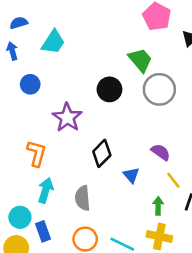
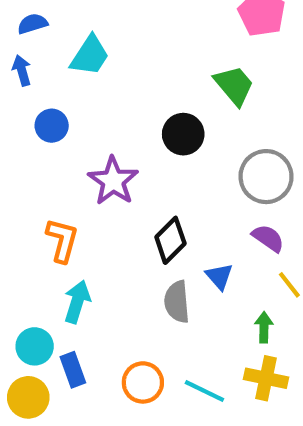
gray circle: (159, 89) -> (266, 177), moved
gray semicircle: (83, 198) -> (177, 302), moved

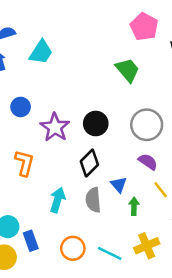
blue circle: (52, 126) -> (21, 107), moved
black circle: (183, 134) -> (96, 124), moved
cyan arrow: (77, 302) -> (58, 200), moved
green arrow: (264, 327) -> (134, 206), moved
yellow cross: (266, 378) -> (147, 246), turned -35

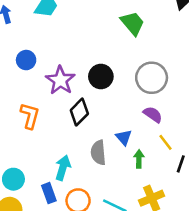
black diamond: (89, 163) -> (79, 112), moved
cyan arrow: (58, 200) -> (63, 168), moved
blue rectangle: (31, 241) -> (49, 193), moved

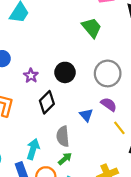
purple star: (60, 80) -> (31, 76), size x0.6
blue triangle: (124, 137) -> (86, 115), moved
green arrow: (139, 159) -> (65, 159), moved, turned 48

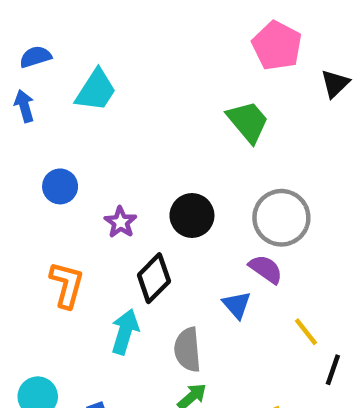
purple semicircle: (109, 104) -> (266, 269), moved
cyan arrow: (33, 149) -> (125, 332), moved

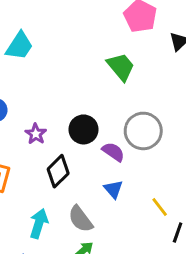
purple semicircle: (266, 269) -> (113, 152), moved
cyan arrow: (125, 332) -> (39, 223), moved
gray semicircle: (187, 350) -> (81, 219), turned -32

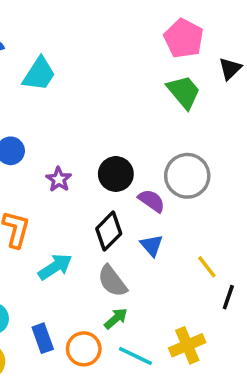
green trapezoid: (121, 67) -> (184, 92), moved
black diamond: (58, 171) -> (109, 231), moved
cyan arrow: (39, 223) -> (55, 267), moved, turned 40

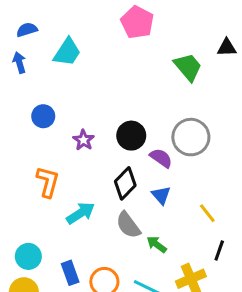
pink pentagon: (184, 38) -> (137, 22), moved
black triangle: (230, 69) -> (227, 48), turned 42
black line: (228, 297) -> (219, 250), moved
green arrow: (116, 319) -> (157, 244), moved, turned -102

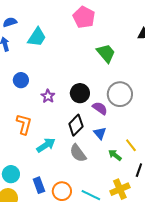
green trapezoid: (188, 67) -> (106, 53), moved
green arrow: (157, 244) -> (115, 155), moved

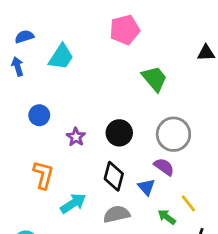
pink pentagon: (84, 17) -> (125, 30), turned 30
purple semicircle: (100, 108) -> (164, 167), moved
black diamond: (76, 125) -> (114, 176), turned -30
gray semicircle: (78, 153) -> (117, 214), turned 114

